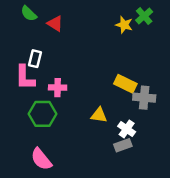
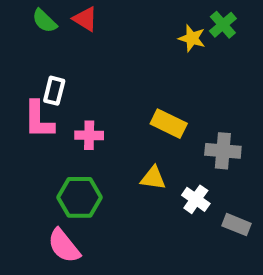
red triangle: (55, 24) -> (85, 19), moved
yellow rectangle: (125, 84) -> (169, 124), moved
green hexagon: (43, 114) -> (79, 197), moved
gray rectangle: (123, 145) -> (237, 225), moved, turned 42

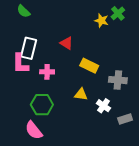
red triangle: (85, 19) -> (67, 43), moved
white rectangle: (54, 91) -> (29, 48), size x1.5
gray rectangle: (237, 225) -> (125, 119), turned -40

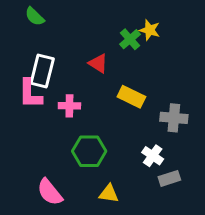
green cross: (118, 13) -> (130, 39), moved
yellow triangle: (81, 94) -> (109, 194), moved
green hexagon: (42, 105) -> (89, 151), moved
gray rectangle: (125, 119) -> (169, 178), moved

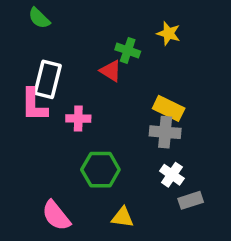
green cross: (130, 39) -> (128, 50), moved, turned -30
yellow rectangle: (131, 97) -> (169, 108), moved
gray cross: (174, 118) -> (165, 132), moved

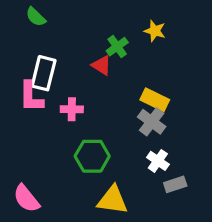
green cross: (128, 50) -> (117, 47), turned 35
gray cross: (165, 132) -> (152, 122), turned 32
pink semicircle: (56, 216) -> (26, 198), moved
yellow triangle: (123, 217) -> (112, 200), size x1.5

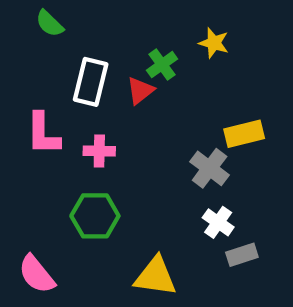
red triangle: (102, 65) -> (140, 91), turned 50
white rectangle: (44, 73) -> (91, 82), moved
yellow rectangle: (155, 100) -> (244, 134), moved, turned -40
green hexagon: (92, 156) -> (95, 216), moved

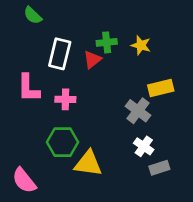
yellow star: (214, 43) -> (141, 45), moved
green cross: (162, 65) -> (107, 42), turned 30
yellow triangle: (155, 276) -> (88, 163), moved

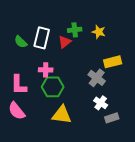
green semicircle: (33, 15) -> (21, 42), moved
pink L-shape: (28, 88) -> (19, 85), moved
green hexagon: (63, 142) -> (53, 87), moved
pink semicircle: (24, 181) -> (17, 111), moved

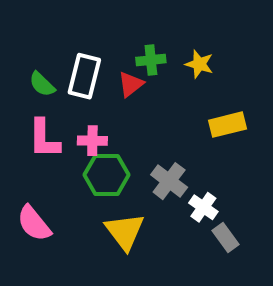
gray cross: (97, 78) -> (169, 181), moved
pink L-shape: (19, 85) -> (44, 139), moved
yellow triangle: (62, 115) -> (125, 231), turned 45
gray rectangle: (112, 118) -> (226, 238), turned 72

